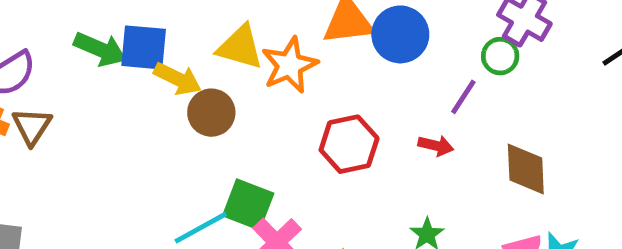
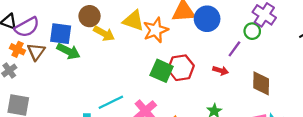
blue square: (144, 47) -> (61, 34), moved
green arrow: (100, 49) -> (68, 51), moved
brown circle: (211, 113) -> (90, 16), moved
green square: (248, 205) -> (162, 71), moved

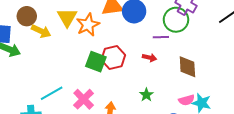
yellow triangle: (133, 21) -> (67, 17), turned 45
green circle: (252, 31) -> (176, 20), size x1.6
purple line: (234, 49) -> (161, 37), turned 56

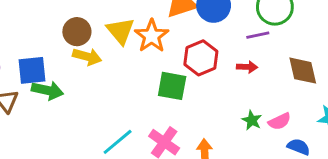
brown circle: (27, 16) -> (77, 32), moved
red hexagon: (113, 58) -> (201, 58), moved
pink semicircle: (187, 100) -> (280, 121), moved

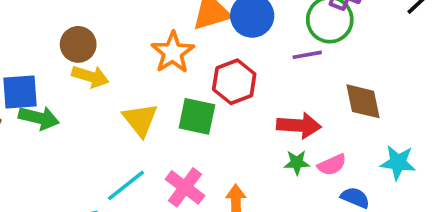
yellow triangle: (121, 31) -> (140, 120), moved
red arrow: (247, 67) -> (299, 126), moved, size x1.6
green star: (252, 120) -> (297, 162), turned -30

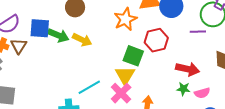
yellow arrow: (90, 76) -> (82, 40), moved
green arrow: (39, 118) -> (58, 35), moved
yellow triangle: (140, 120) -> (125, 75), moved

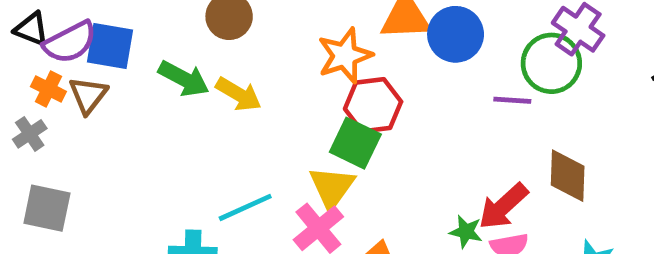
blue square: (40, 28) -> (110, 46), moved
red hexagon: (156, 40) -> (373, 105), moved
red arrow: (188, 69) -> (503, 206), moved, turned 120

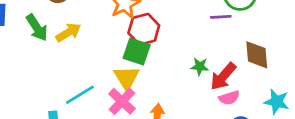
green arrow: (184, 79) -> (37, 28), turned 36
yellow arrow: (239, 94) -> (68, 32), turned -55
green star: (466, 232) -> (200, 66), moved

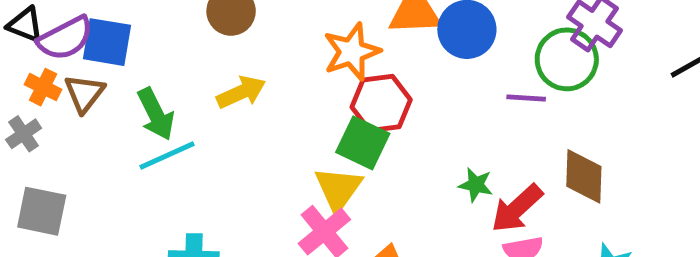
green arrow: (37, 28) -> (156, 114), moved
cyan line: (80, 95) -> (167, 156), moved

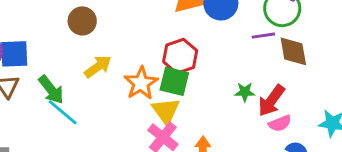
orange star: (352, 52) -> (141, 83), moved
cyan line: (167, 156) -> (63, 112), turned 76
brown diamond: (584, 176) -> (293, 51), moved

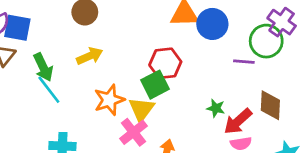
brown diamond: (293, 51) -> (270, 105), moved
green square: (174, 81) -> (155, 85), turned 36
orange star: (141, 83) -> (109, 100), moved

